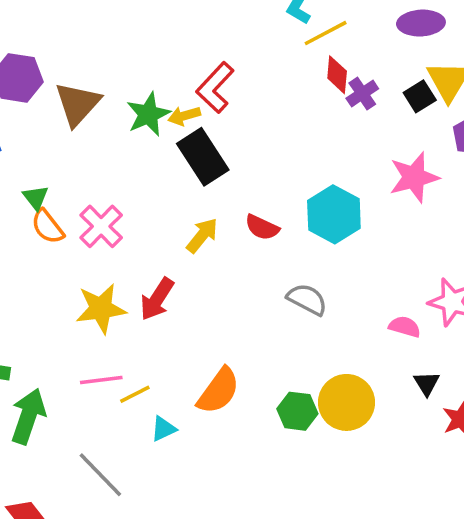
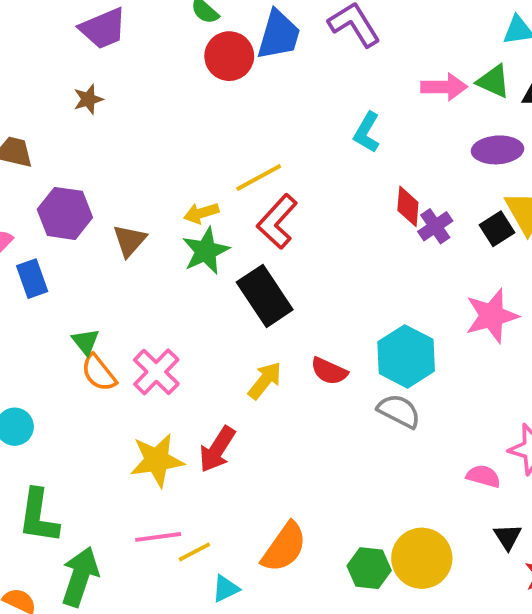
yellow line: (326, 33) -> (259, 178), moved
brown triangle: (78, 104) -> (130, 241), size x0.7
yellow arrow: (184, 116) -> (201, 213), moved
gray semicircle: (307, 299) -> (399, 411), moved

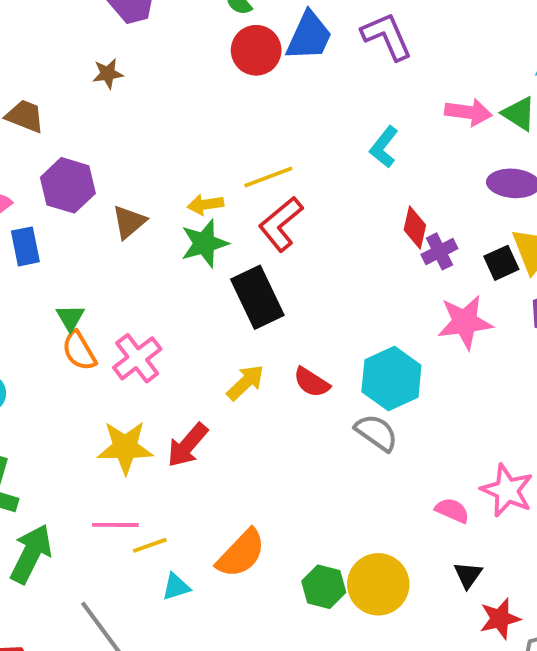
pink star: (492, 316) -> (465, 322), moved

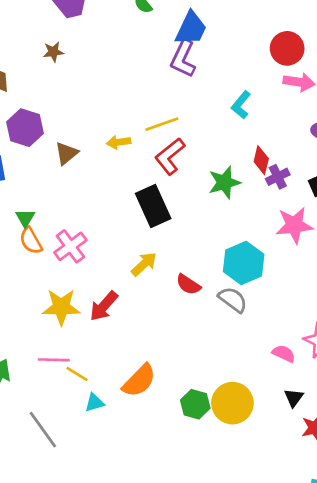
purple L-shape: (387, 36) -> (183, 59), moved, turned -132
red circle: (256, 50) -> (287, 48), moved
green star: (204, 243) -> (224, 182), moved
red semicircle: (312, 382) -> (188, 284), moved
yellow line: (150, 545) -> (77, 374), turned 50

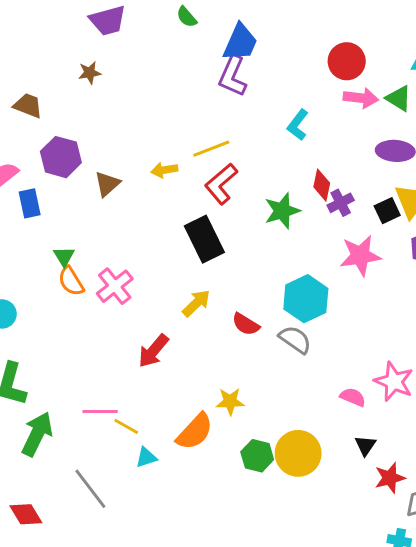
yellow star: (61, 307) -> (230, 401), moved, size x0.7

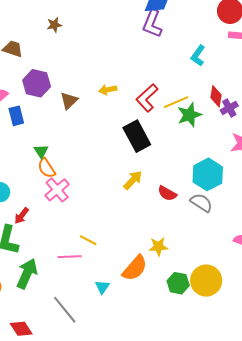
yellow line: (211, 149) -> (176, 102), moved
pink cross: (115, 286) -> (57, 190), moved
red arrow: (153, 351) -> (22, 216), moved, size x0.7
yellow line: (126, 426) -> (88, 240), moved
cyan triangle: (146, 457) -> (102, 287), turned -35

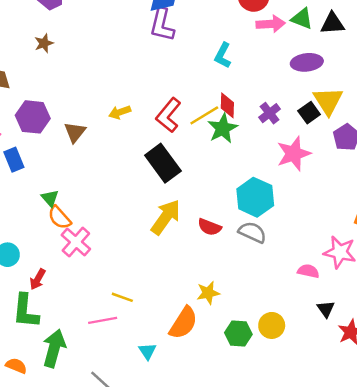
red diamond: (216, 96) -> (227, 105), moved
yellow arrow: (133, 180) -> (166, 217), size x1.4
yellow circle: (206, 281) -> (272, 325), size x0.7

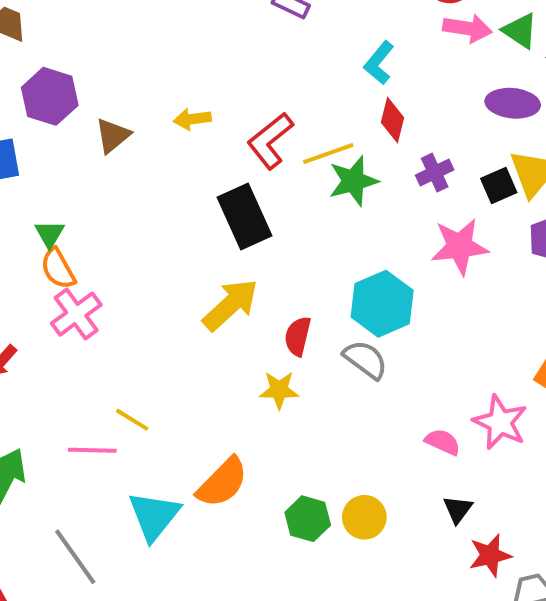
red diamond: (227, 105) -> (393, 120), moved
red semicircle: (209, 227) -> (298, 336), turned 70
yellow star: (208, 293) -> (279, 390), moved
cyan triangle: (147, 351) -> (154, 516), size x1.8

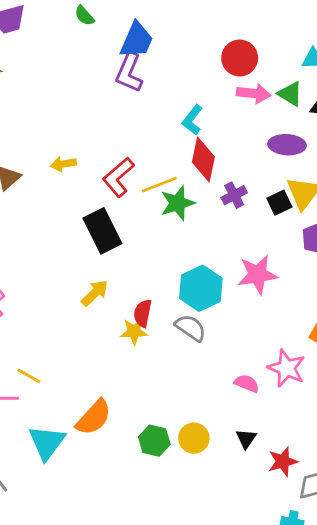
red diamond: (393, 120) -> (203, 160), size x1.4
pink star: (460, 246) -> (258, 275), moved
yellow arrow: (230, 305) -> (95, 293), size x0.7
yellow star: (279, 390) -> (134, 332), moved
black triangle: (458, 509) -> (246, 439), moved

